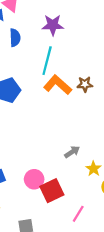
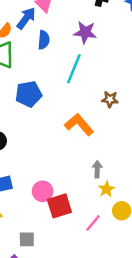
orange L-shape: (58, 85) -> (79, 124), moved
gray arrow: (72, 152) -> (97, 169), moved, turned -63
pink line: (78, 214) -> (93, 223), moved

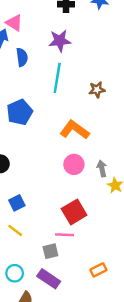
brown star: (110, 99) -> (97, 90), moved
pink circle: (43, 191) -> (74, 164), moved
pink line: (93, 223) -> (65, 235), moved, turned 66

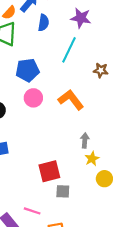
pink circle: (74, 164) -> (33, 98), moved
pink line: (65, 235) -> (32, 211), moved
gray square: (50, 251) -> (63, 191), moved

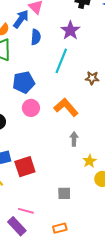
purple star: (81, 18) -> (70, 30), turned 30
gray arrow: (85, 140) -> (74, 139), moved
red square: (49, 171) -> (25, 167), moved
pink line: (32, 211) -> (26, 211), moved

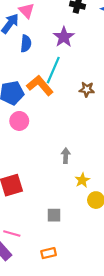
orange L-shape: (66, 107) -> (40, 85), moved

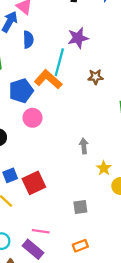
purple star: (64, 37) -> (78, 38), moved, turned 30

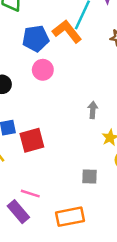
gray square: (80, 207) -> (90, 176), moved
orange rectangle: (80, 246) -> (70, 217), size x1.6

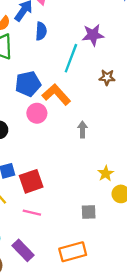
orange L-shape: (67, 31) -> (56, 95), moved
gray arrow: (93, 110) -> (82, 129), moved
pink line: (30, 194) -> (32, 213), moved

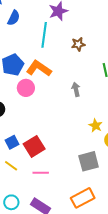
blue semicircle: (41, 31) -> (14, 18), turned 35
gray arrow: (82, 129) -> (76, 89), moved
gray square: (89, 212) -> (89, 161), size x1.5

